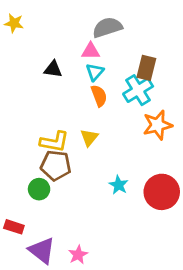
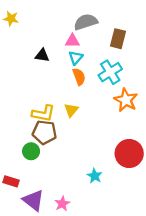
brown rectangle: (146, 68) -> (118, 39), moved
orange star: (158, 125) -> (126, 100), turned -30
cyan star: (119, 185) -> (95, 176), moved

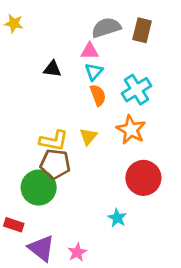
brown rectangle: (118, 39) -> (142, 30), moved
orange star: (126, 100) -> (131, 130), moved
green circle: (31, 151) -> (39, 188), size x1.6
red circle: (129, 154) -> (143, 178), moved

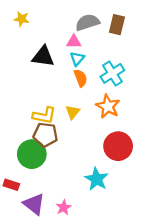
yellow star: (14, 23) -> (22, 19), moved
black triangle: (52, 69) -> (43, 56), size x1.5
cyan star: (117, 218) -> (96, 179), size x1.5

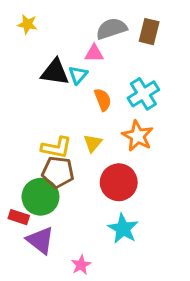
cyan triangle: (77, 59) -> (78, 75), moved
red circle: (118, 146) -> (119, 182), moved
red rectangle: (11, 185) -> (19, 217), moved
purple triangle: (34, 204) -> (40, 240), moved

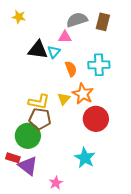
cyan cross: (143, 94) -> (99, 65), turned 30
orange star: (138, 136) -> (83, 94), moved
red circle: (119, 182) -> (96, 119), moved
red rectangle: (19, 217) -> (13, 158), moved

